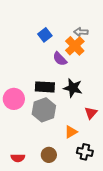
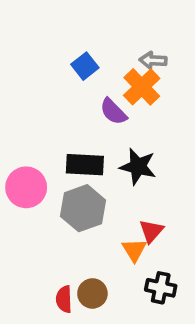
red triangle: (91, 113) -> (151, 231), moved
orange triangle: (71, 132) -> (134, 250), turned -32
red semicircle: (18, 158) -> (64, 299), moved, turned 88

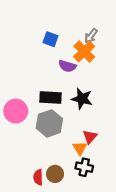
gray arrow: (153, 60) -> (91, 36), turned -56
blue square: (85, 66) -> (51, 39), turned -32
purple semicircle: (113, 112) -> (67, 66), turned -30
black cross: (161, 288) -> (84, 167), moved

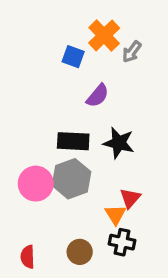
orange cross: (84, 52) -> (104, 35), moved
purple semicircle: (67, 66) -> (98, 96), turned -66
pink circle: (16, 111) -> (36, 184), moved
red semicircle: (38, 177) -> (28, 257), moved

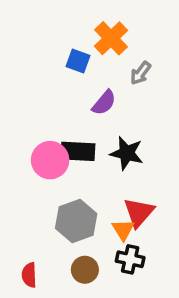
gray arrow: (132, 52) -> (141, 73), moved
gray hexagon: (72, 179) -> (76, 221), moved
pink circle: (36, 184) -> (50, 160), moved
red triangle: (130, 198) -> (139, 212), size x1.4

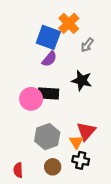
blue square: (78, 61) -> (48, 37), size x1.6
purple semicircle: (104, 103) -> (49, 59), moved
black star: (127, 153) -> (82, 81), moved

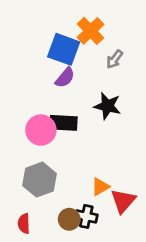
red triangle: (86, 131) -> (123, 201), moved
gray hexagon: (47, 137) -> (39, 180), moved
orange triangle: (76, 142) -> (100, 187), turned 32
black cross: (81, 160) -> (86, 216), moved

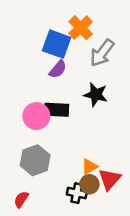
gray arrow: (115, 59) -> (102, 53), size x1.6
brown circle: (69, 219) -> (89, 184), moved
red semicircle: (24, 224) -> (21, 199), turned 36

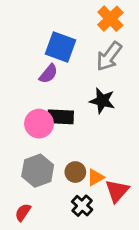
orange cross: (81, 28) -> (110, 19), moved
purple semicircle: (58, 69) -> (48, 74), moved
brown circle: (89, 184) -> (75, 172), moved
black cross: (77, 193) -> (82, 206), turned 30

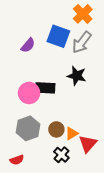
blue square: (61, 47) -> (58, 36), moved
purple semicircle: (48, 74) -> (28, 45), moved
red semicircle: (23, 212) -> (17, 160), turned -144

